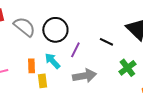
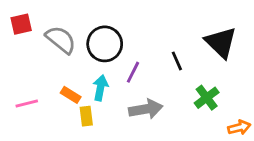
black line: (106, 42) -> (177, 61), turned 40
cyan arrow: (52, 61) -> (100, 88), turned 54
orange rectangle: (31, 66) -> (71, 95), turned -56

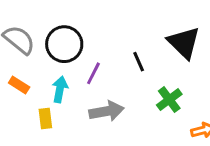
orange rectangle: (71, 95) -> (19, 85), moved

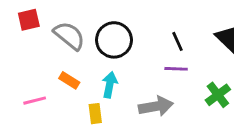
black line: (139, 62) -> (177, 41), moved
purple line: (93, 73) -> (176, 69), moved, turned 65

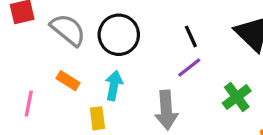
purple line: (176, 69) -> (189, 68), turned -40
pink line: (35, 101) -> (29, 104), turned -65
gray arrow: (156, 106) -> (166, 110), turned 96

